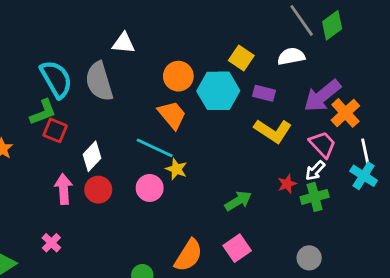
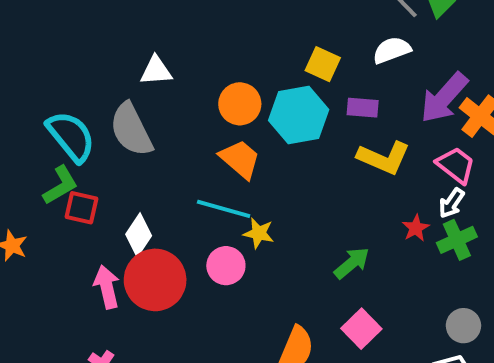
red circle: (98, 190) -> (155, 280), size x1.6

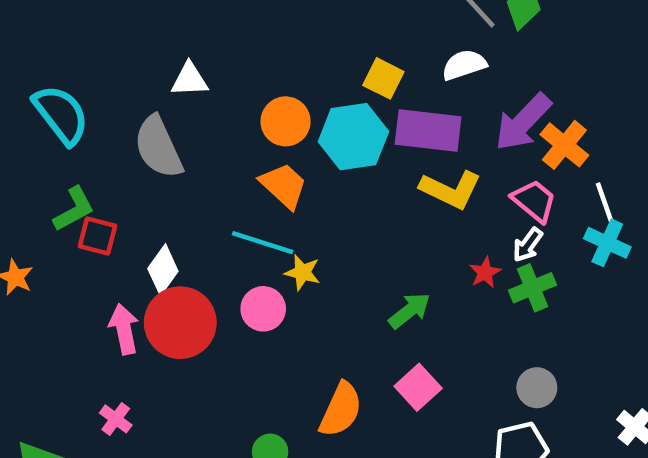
purple rectangle: (363, 108) -> (428, 131), size x1.8
cyan semicircle: (71, 136) -> (61, 115), moved

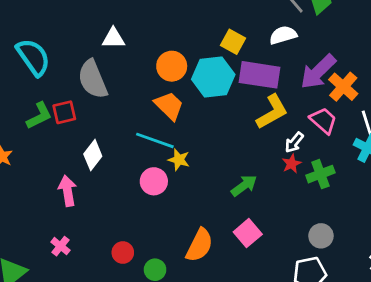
yellow L-shape: (451, 190) -> (272, 112), turned -57
red square: (98, 236) -> (64, 112), moved, turned -30
white arrow: (528, 245) -> (294, 142), moved
red circle: (180, 323) -> (123, 253), moved, size x0.5

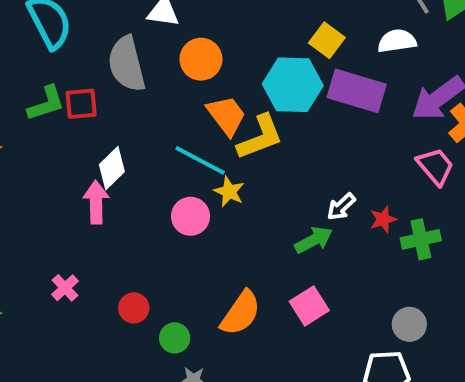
orange circle: (172, 66) -> (201, 59), moved
yellow L-shape: (272, 112) -> (260, 137), moved
white arrow: (294, 142) -> (341, 207), moved
pink arrow: (67, 191) -> (96, 202), moved
pink cross: (60, 246) -> (65, 288), moved

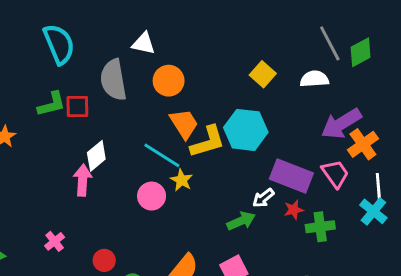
cyan hexagon: (293, 85) -> (246, 130), moved
purple rectangle: (357, 91) -> (291, 176), moved

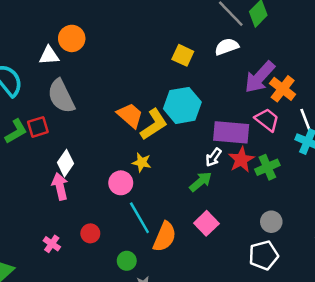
white triangle: (143, 43) -> (49, 55), moved
orange circle: (169, 81) -> (72, 38), moved
cyan line: (162, 155) -> (139, 218), moved, turned 44
red star: (294, 210) -> (241, 160), size x1.5
red circle: (104, 260) -> (90, 233), moved

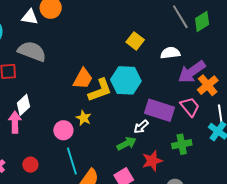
white semicircle: (227, 47) -> (170, 53), moved
gray semicircle: (61, 96) -> (32, 51), turned 124
orange trapezoid: (130, 115) -> (83, 79), turned 65
red star: (241, 160) -> (152, 161), moved

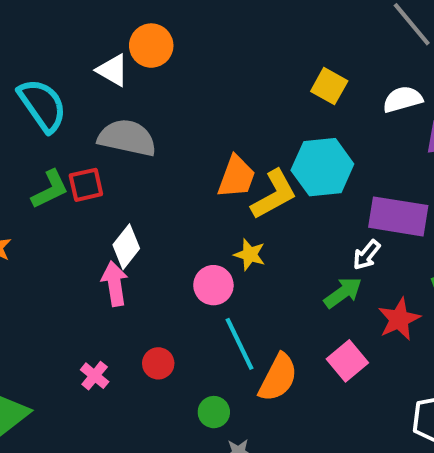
white triangle: (30, 17) -> (113, 70), turned 30

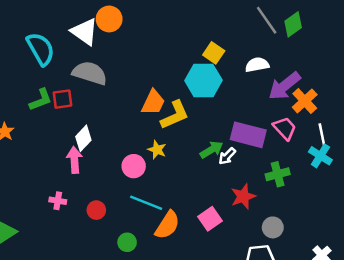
white triangle: (113, 70) -> (85, 32), size x1.4
cyan hexagon: (322, 167) -> (203, 80), moved
green arrow: (343, 293) -> (212, 150), moved
cyan line: (240, 344) -> (146, 203), turned -48
pink cross: (95, 376) -> (58, 201), moved, turned -35

